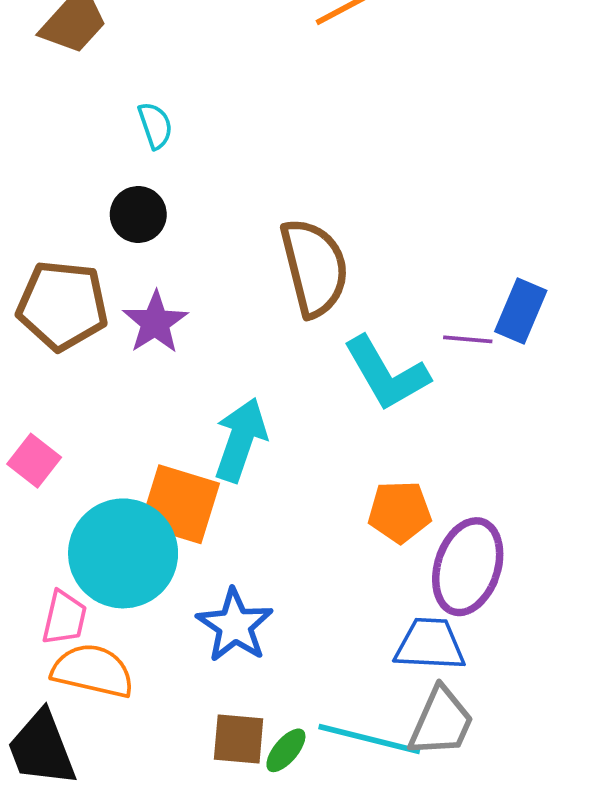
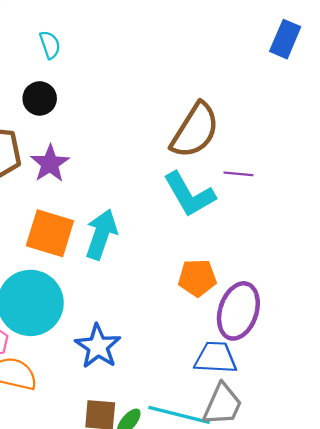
brown semicircle: (314, 267) -> (195, 130), moved, turned 46
blue rectangle: (521, 311) -> (285, 39), moved
orange square: (180, 504) -> (50, 233), moved

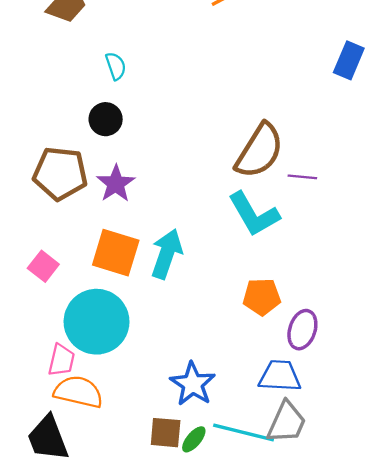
purple line: (238, 174) -> (302, 177), moved
purple ellipse: (238, 311) -> (302, 330), size x0.7
blue star: (98, 346) -> (193, 384), moved

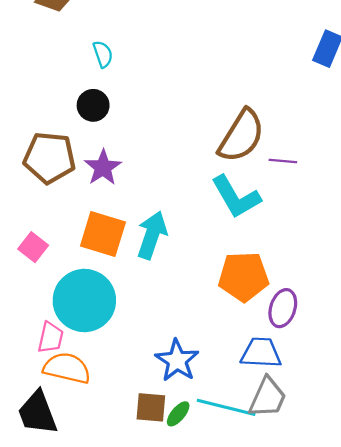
orange pentagon: (262, 297) -> (244, 277), size x1.4

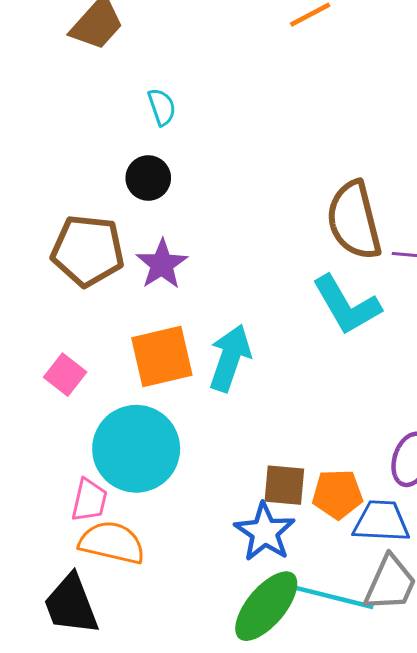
brown semicircle: (241, 136) -> (354, 220), turned 134
orange square: (103, 234) -> (162, 356), turned -30
orange pentagon: (244, 277) -> (337, 494), moved, size x0.7
brown square: (151, 407) -> (284, 485), moved
green ellipse: (178, 414) -> (266, 606), size x2.0

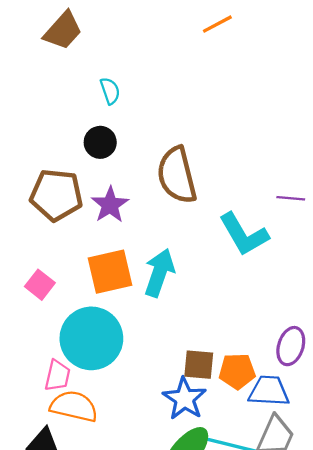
brown semicircle: (354, 220) -> (177, 175), moved

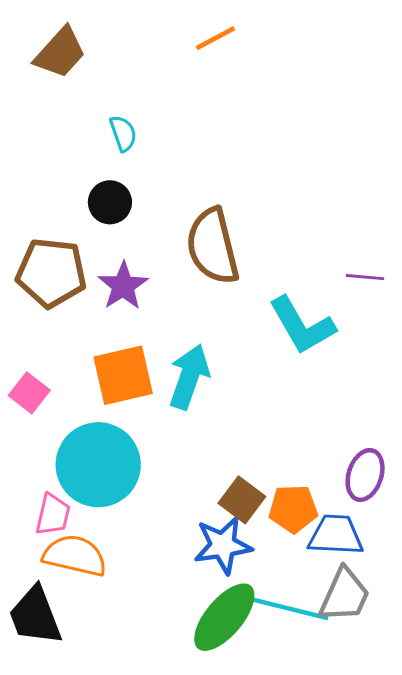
orange line: (217, 24) -> (215, 38), moved
brown square: (199, 365) -> (242, 500), turned 32
blue star: (185, 399) -> (223, 545), turned 30

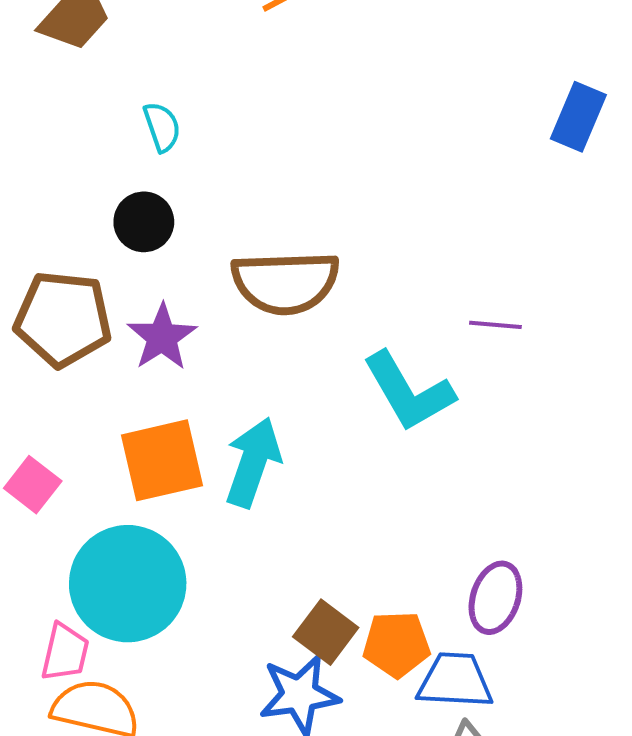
brown semicircle: (213, 246) -> (285, 282), turned -78

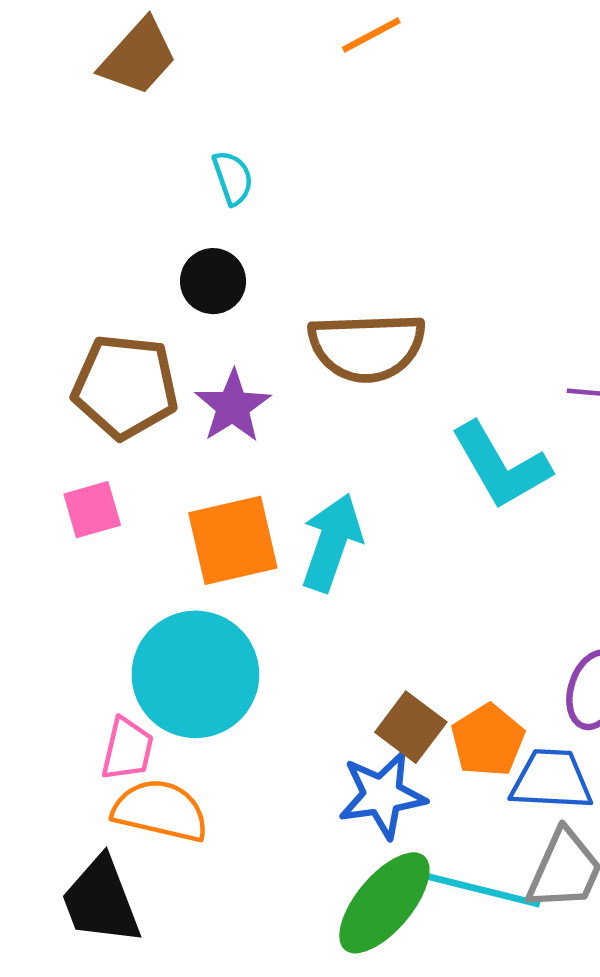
pink square: (33, 485) -> (92, 510), moved, turned 36
orange pentagon: (396, 644) -> (488, 740), turned -30

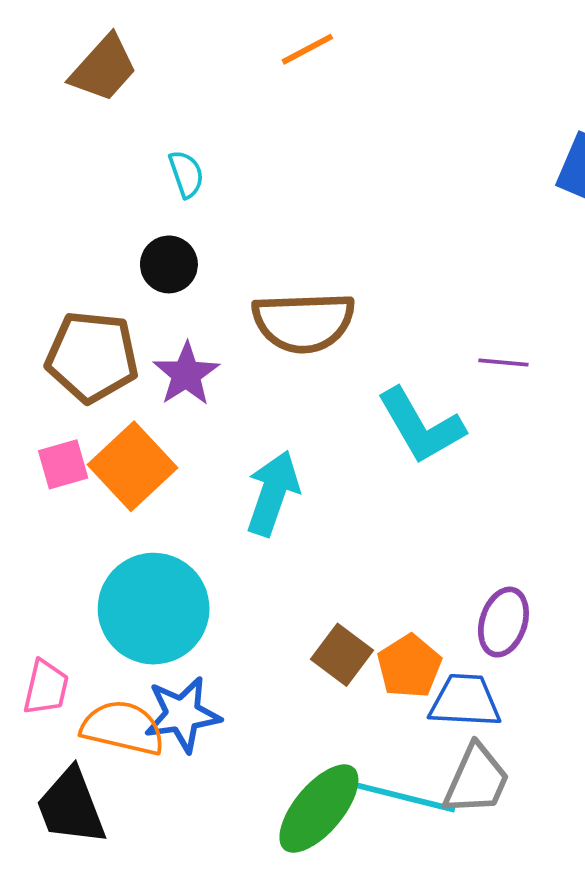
orange square: (233, 540) -> (132, 466), moved, turned -30
pink trapezoid: (127, 749) -> (46, 687), moved
blue star: (382, 795) -> (182, 714), moved

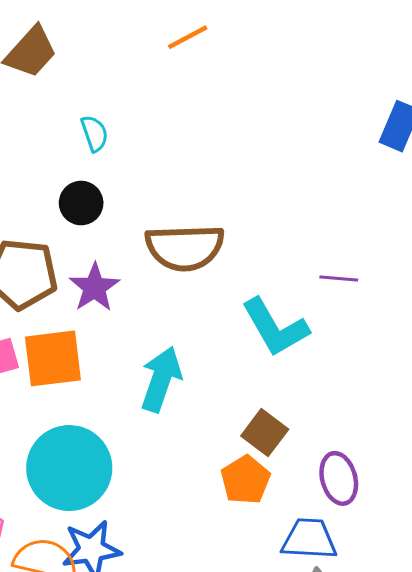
orange square: (132, 466) -> (53, 358), turned 36
purple ellipse: (503, 622) -> (339, 478), turned -33
brown square: (342, 655) -> (265, 433), moved
orange pentagon: (409, 666) -> (245, 480), moved

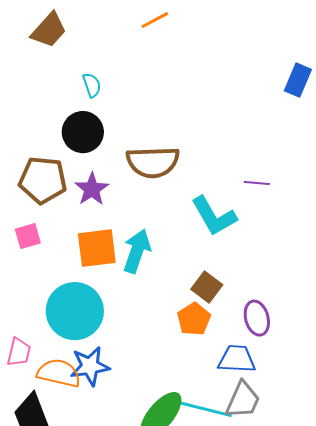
black circle: (81, 203) -> (83, 132), size x1.4
orange square: (53, 358) -> (97, 248), moved

